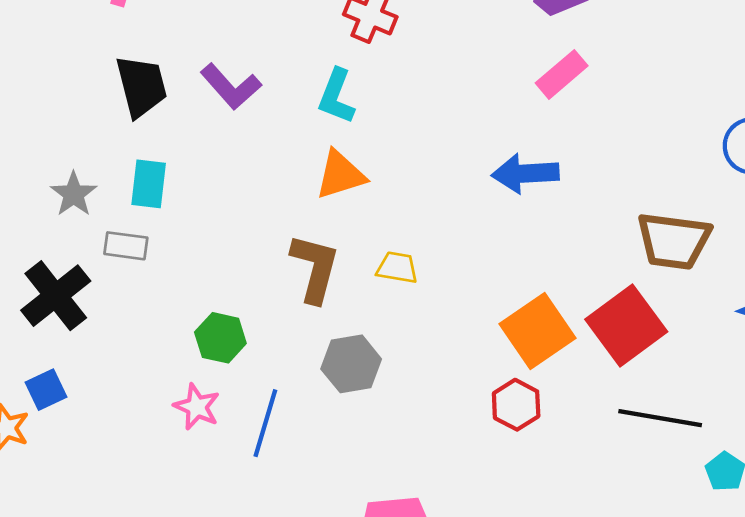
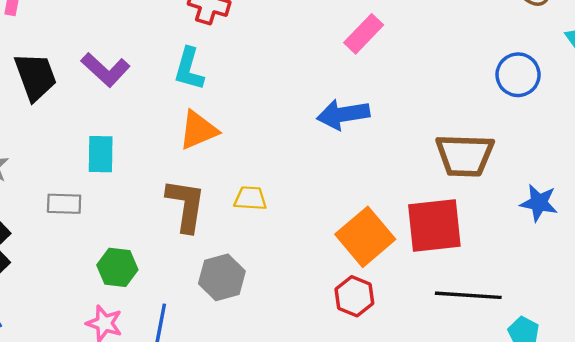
cyan rectangle: (149, 184) -> (101, 154), moved
gray rectangle: (126, 246) -> (64, 204), moved
red square: (626, 326) -> (434, 225), turned 36

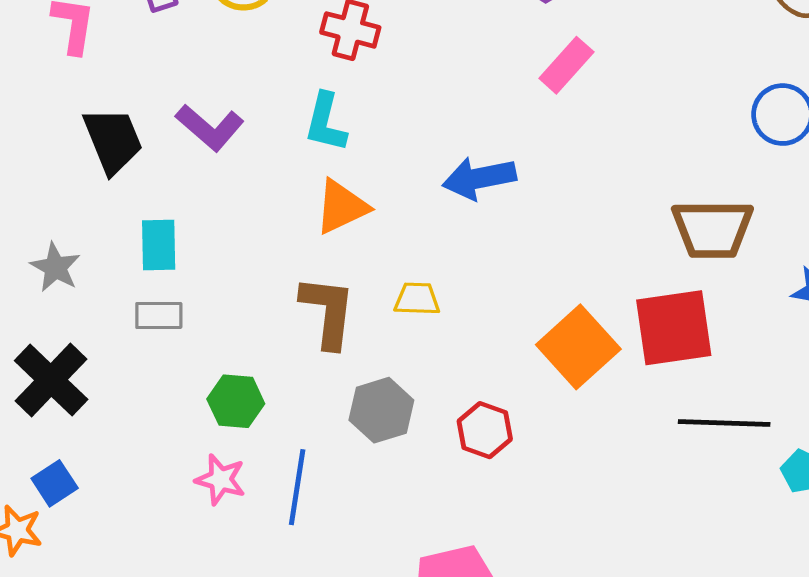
blue arrow: (343, 114) -> (479, 178), moved
cyan rectangle: (101, 154) -> (159, 245), moved
red hexagon: (354, 296) -> (485, 430), moved

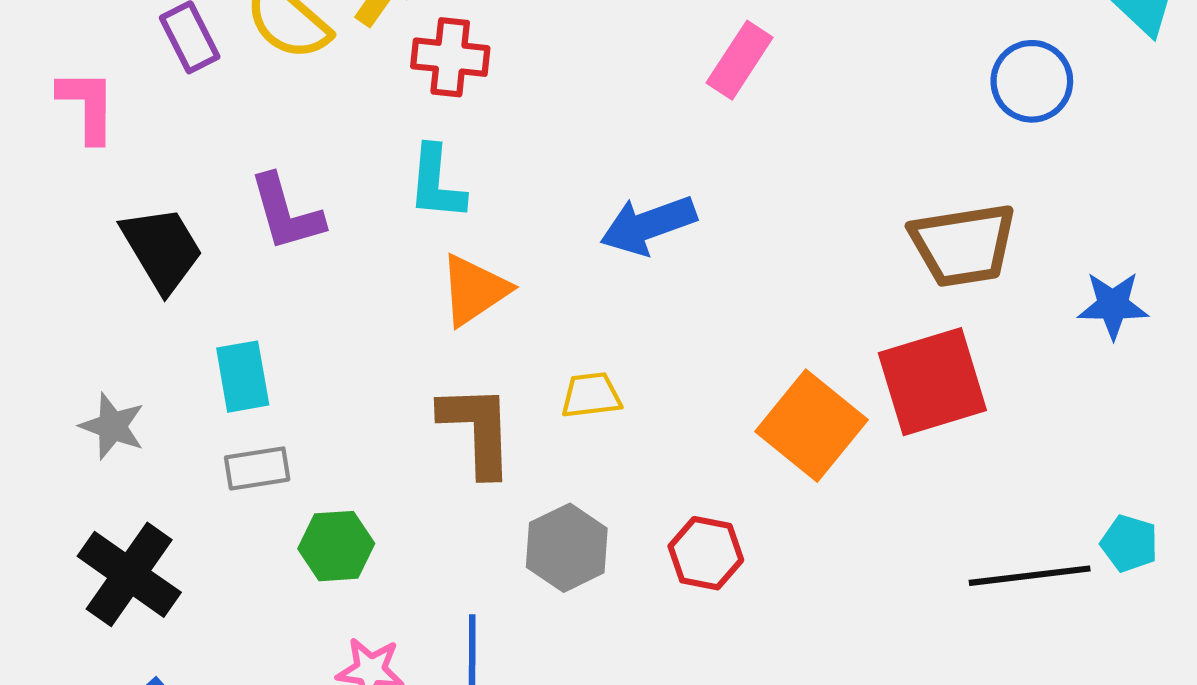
purple L-shape: (210, 127) -> (286, 213), turned 42
green hexagon: (236, 401) -> (336, 546), moved
black line: (724, 423) -> (1030, 576), moved

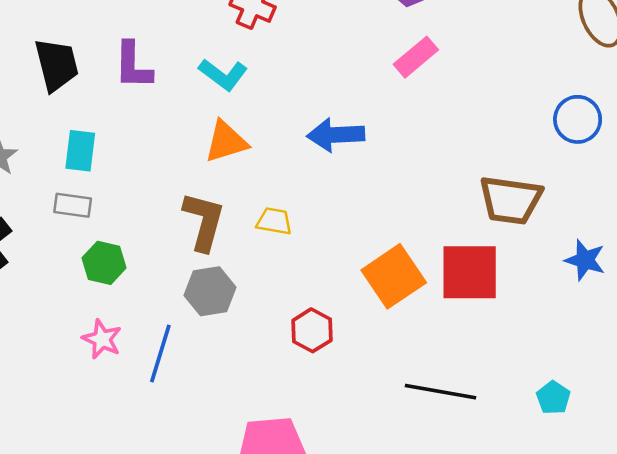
cyan L-shape: (436, 183) -> (223, 75), turned -75
gray hexagon: (567, 548) -> (210, 291), moved
black line: (1030, 576) -> (440, 392), moved

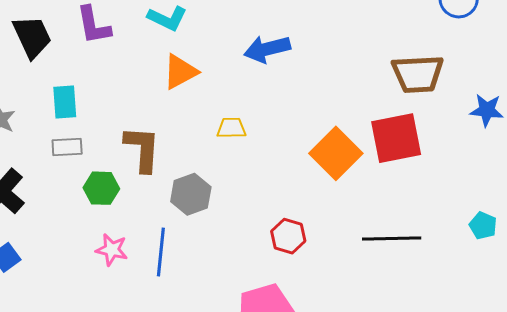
brown L-shape: (204, 221) -> (142, 149), moved
red hexagon: (312, 330) -> (288, 236), moved

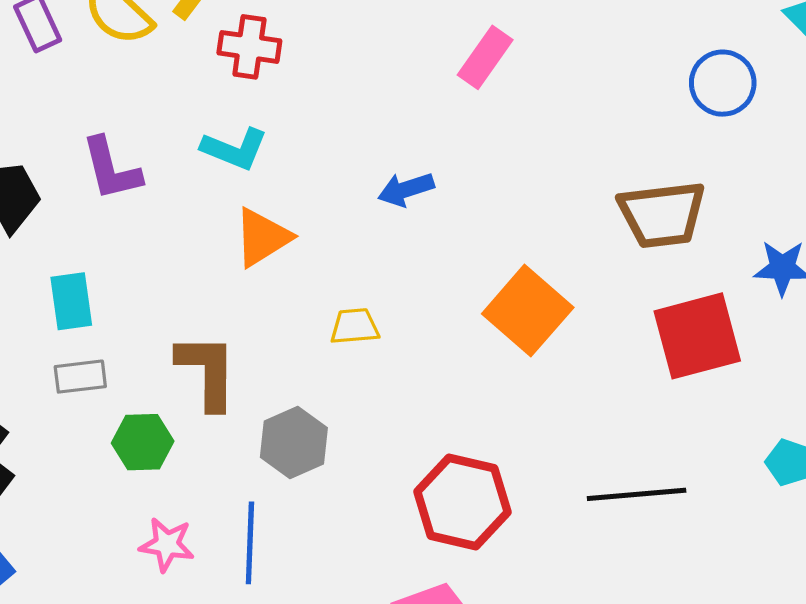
blue arrow: (267, 49) -> (406, 189), size x0.7
red square: (396, 138) -> (697, 336), moved
orange square: (336, 153) -> (528, 311), moved
red hexagon: (288, 236) -> (462, 502), size x1.6

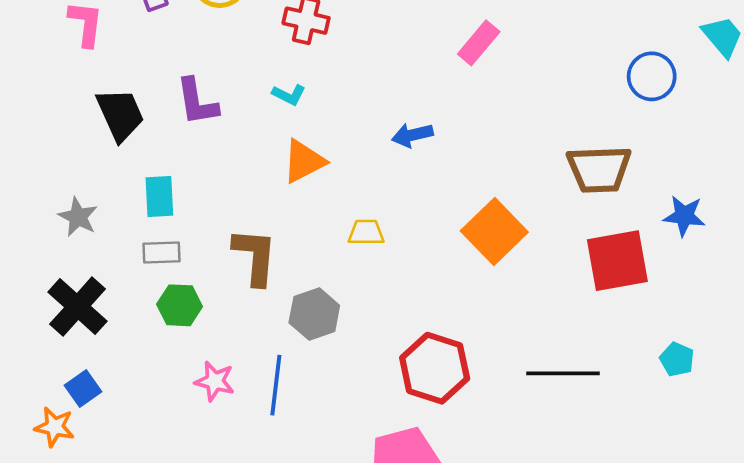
cyan L-shape: (235, 149) -> (289, 95), size x0.7
green hexagon: (143, 442) -> (180, 305), moved

